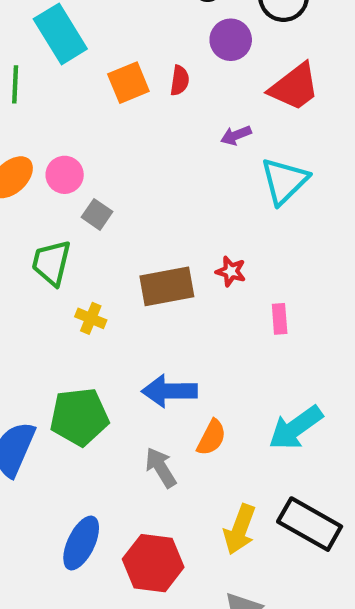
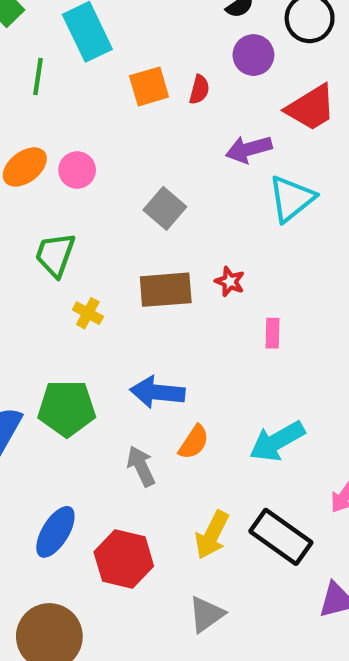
purple arrow: (236, 135) -> (249, 149), size x1.5
gray square: (97, 214) -> (165, 208), moved, size x1.4

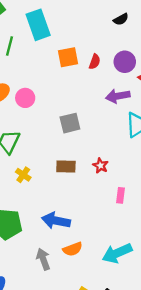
purple circle: (253, 55) -> (125, 62), moved
gray square: (165, 208) -> (70, 123), turned 30
brown rectangle: (166, 290) -> (66, 166), size x0.7
orange semicircle: (194, 442) -> (73, 249), turned 30

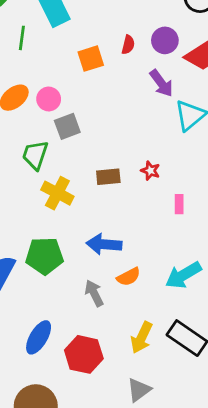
orange square: (68, 57) -> (91, 59), moved
purple arrow: (118, 96) -> (161, 83), turned -110
gray square: (70, 123) -> (67, 126), moved
yellow cross: (23, 175) -> (57, 193), size x1.6

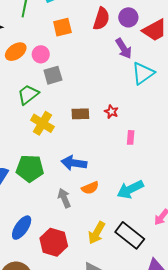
red semicircle: (128, 45) -> (101, 19), size x1.6
orange square: (91, 59) -> (62, 27), moved
green trapezoid: (35, 155) -> (28, 94), turned 30

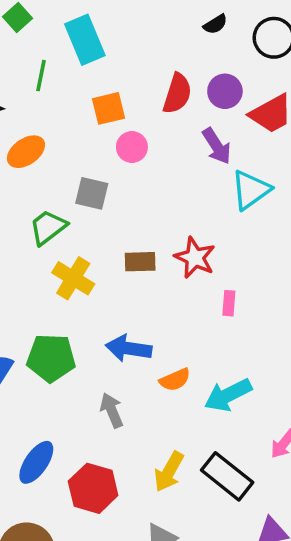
pink circle: (41, 54) -> (132, 147), moved
gray square: (53, 75) -> (92, 193), turned 30
red star: (111, 112) -> (195, 258), size x1.6
orange semicircle: (90, 188) -> (175, 380), moved

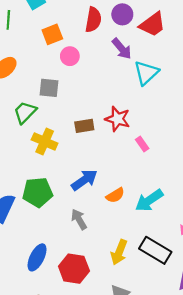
pink rectangle: (229, 303) -> (142, 144), turned -32
blue arrow: (129, 348) -> (84, 180), turned 144

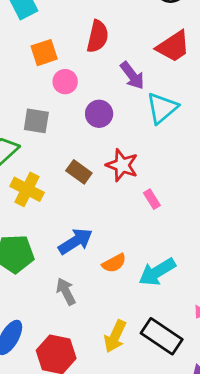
purple circle: (122, 14) -> (99, 114), moved
brown rectangle: (84, 126) -> (79, 172), turned 42

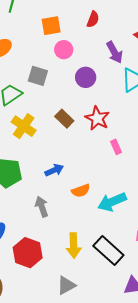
red semicircle: (98, 36) -> (93, 19), size x0.7
blue arrow: (75, 241) -> (54, 170), size x0.7
yellow arrow: (115, 336) -> (74, 245), turned -35

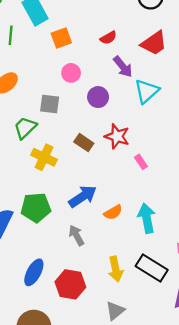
red semicircle: (93, 19) -> (108, 38), moved, turned 49
orange square: (51, 26) -> (61, 38), moved
blue arrow: (54, 170) -> (83, 196), size x1.5
cyan arrow: (112, 202) -> (147, 218), turned 112

